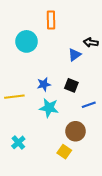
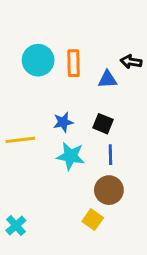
orange rectangle: (51, 20) -> (74, 63), moved
blue triangle: (74, 55) -> (107, 79), turned 32
blue line: (89, 105) -> (110, 155), moved, turned -72
cyan cross: (18, 142) -> (16, 225), moved

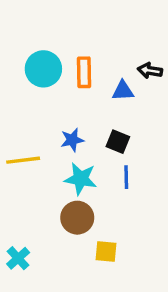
brown circle: (109, 190) -> (77, 218), moved
yellow square: (93, 220) -> (106, 251), turned -30

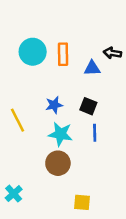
yellow line: (23, 160) -> (17, 120), turned 70
yellow square: (106, 251) -> (82, 202), moved

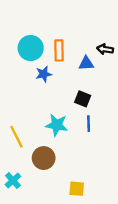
blue star: (54, 105) -> (44, 74), moved
yellow line: (17, 120) -> (16, 137), moved
brown circle: (58, 163) -> (44, 158), moved

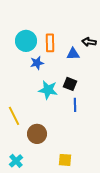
cyan star: (57, 125) -> (48, 90), moved
cyan cross: (13, 180) -> (16, 161), moved

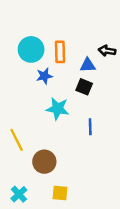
black square: (70, 84) -> (84, 87), moved
yellow square: (65, 160) -> (60, 193), moved

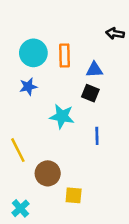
black arrow: (107, 51) -> (115, 33), moved
blue star: (44, 76) -> (28, 87), moved
yellow square: (60, 193) -> (74, 195), moved

